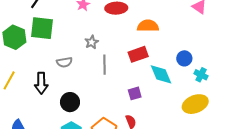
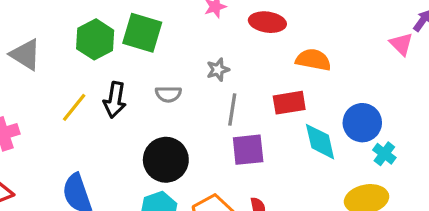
blue circle: (184, 58) -> (362, 123), size x1.5
black arrow: (41, 83) -> (115, 100), moved
purple square: (135, 93) -> (248, 150), moved, size x1.5
black circle: (70, 102) -> (166, 160), size x1.4

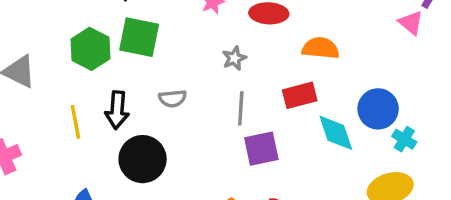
gray star: (218, 70) -> (234, 58), moved
yellow line: (74, 107) -> (75, 122), turned -44
black circle: (166, 160) -> (143, 159), moved

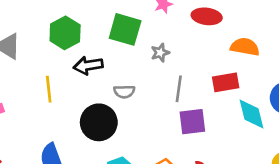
green square: (139, 37) -> (125, 29), moved
gray star: (234, 58) -> (160, 53), moved
gray semicircle: (173, 99) -> (124, 92), moved
black arrow: (117, 110) -> (88, 65), moved, turned 72

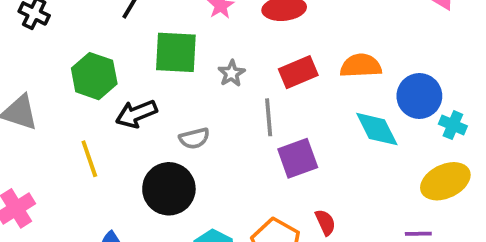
orange semicircle: (245, 47) -> (361, 66), moved
red rectangle: (226, 82) -> (298, 72), moved

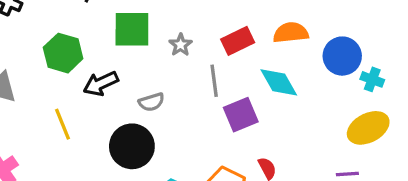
cyan diamond: (377, 129) -> (279, 82), moved

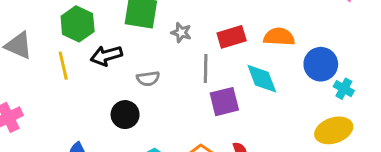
gray star: (181, 45) -> (181, 33), turned -30
yellow line: (63, 124) -> (63, 66), moved
black circle: (132, 146) -> (125, 115), size x0.7

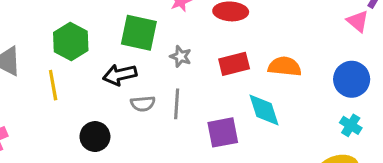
black arrow: (106, 56) -> (120, 75), moved
blue circle: (321, 64) -> (352, 79), moved
gray line: (206, 69) -> (177, 104), moved
black circle: (125, 115) -> (95, 137), moved

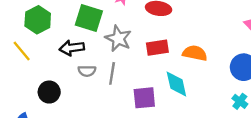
gray star: (181, 56) -> (118, 38), size x1.6
yellow line: (53, 85) -> (22, 51), turned -35

